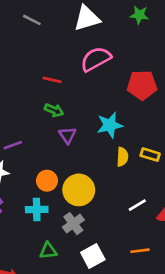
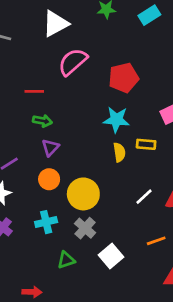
cyan star: (110, 125) -> (116, 120), moved, turned 30
purple triangle: (67, 135) -> (50, 148), moved, turned 30
orange circle: (47, 181) -> (49, 179), moved

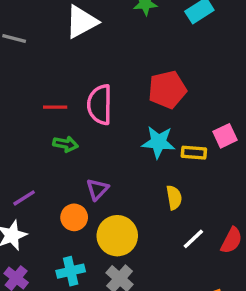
pink semicircle: (73, 62) -> (100, 105), moved, turned -48
yellow rectangle: (146, 144) -> (194, 153), moved
purple triangle: (50, 148) -> (97, 189), moved
yellow semicircle: (119, 152) -> (174, 198), moved

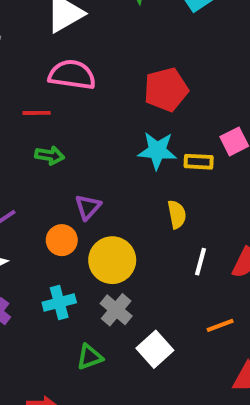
pink semicircle: (100, 105) -> (72, 75), moved, turned 99
white line: (193, 239) -> (201, 262), turned -30

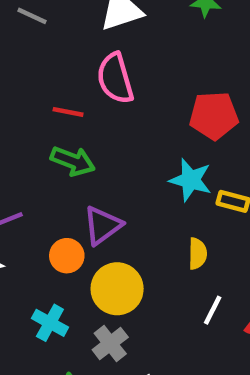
pink semicircle: (72, 75) -> (115, 78), turned -126
green arrow: (50, 155) -> (73, 161), size x1.4
purple triangle: (88, 207) -> (103, 226), size x1.4
cyan cross: (59, 303) -> (50, 323), turned 32

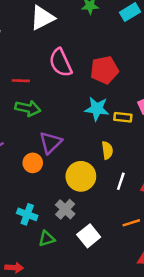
pink semicircle: (115, 78) -> (61, 63), moved
yellow circle: (117, 289) -> (81, 176), moved
cyan cross: (50, 323) -> (27, 214), moved

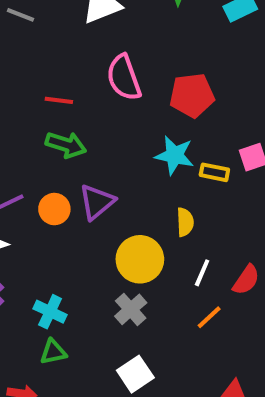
orange circle: (33, 163) -> (54, 209), moved
gray cross: (65, 209) -> (131, 309), moved
orange line: (131, 223) -> (209, 317), moved, turned -30
white square: (89, 236) -> (135, 374), moved
green triangle: (47, 239) -> (53, 352), moved

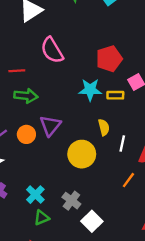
red pentagon: (192, 95) -> (109, 59), moved
white line: (202, 273) -> (122, 144), moved
gray cross: (131, 309) -> (71, 201), moved
cyan cross: (50, 312) -> (35, 195), turned 30

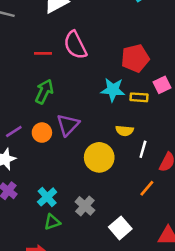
red line: (17, 71) -> (43, 53), moved
green arrow: (26, 96) -> (44, 92), turned -75
yellow semicircle: (104, 127) -> (125, 131), turned 105
white square: (92, 221) -> (120, 228), moved

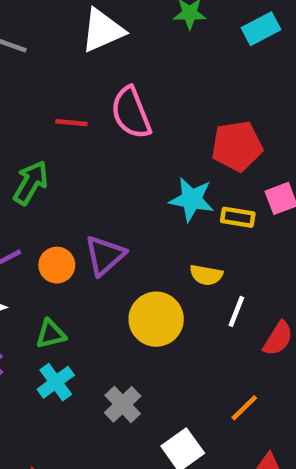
green arrow: (44, 92) -> (31, 183), moved
orange line: (147, 188) -> (244, 408), moved
green triangle: (52, 222) -> (51, 334), moved

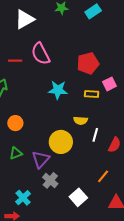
cyan star: (192, 199) -> (58, 90), moved
purple triangle: (105, 255) -> (41, 159), moved
cyan cross: (56, 382) -> (23, 198), moved

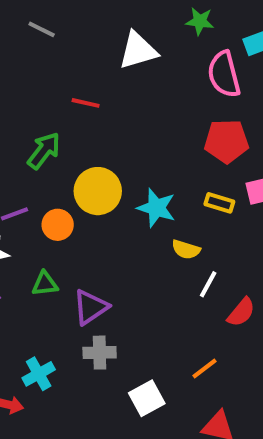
white triangle: (25, 19) -> (138, 50), moved
pink semicircle: (41, 54) -> (224, 74), moved
cyan star: (58, 90) -> (156, 208), moved
yellow circle: (61, 142) -> (98, 191), moved
gray cross: (50, 180) -> (100, 353), turned 35

